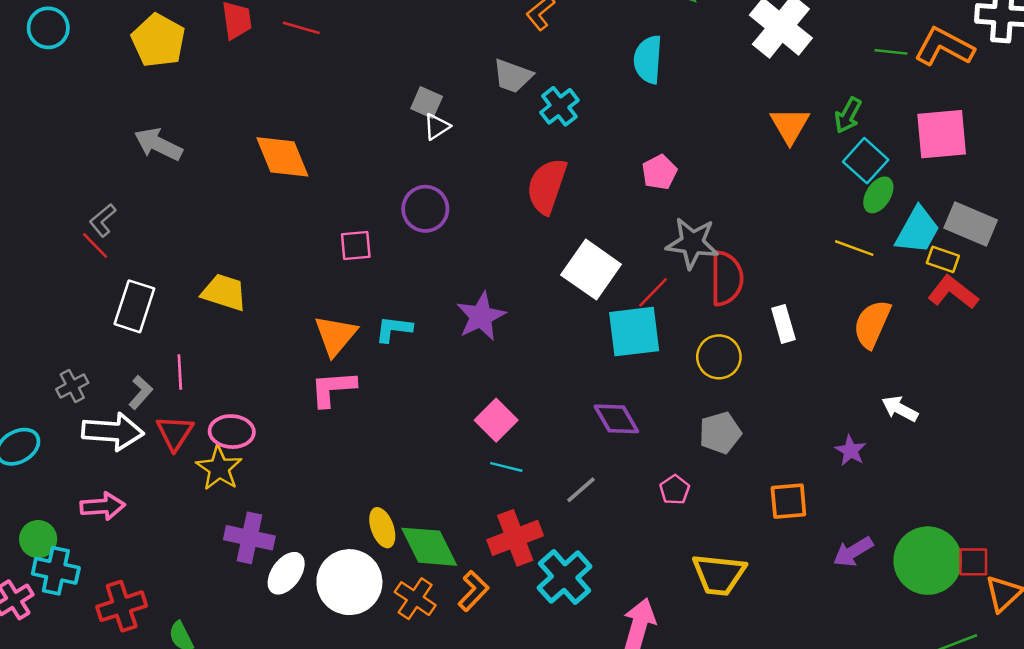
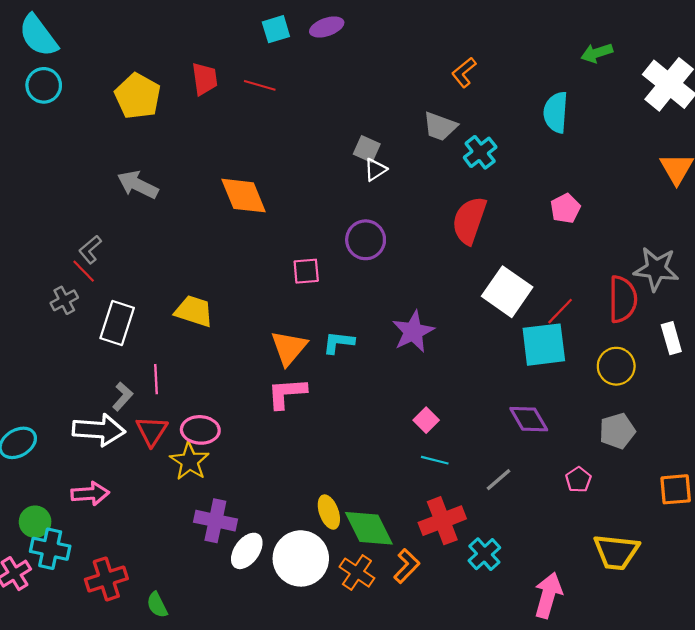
gray star: (692, 243) -> (656, 269), moved
gray cross: (72, 386) -> (64, 300), moved
pink square: (496, 420) -> (426, 420), size x0.7
cyan cross: (565, 577) -> (484, 554), size x0.7

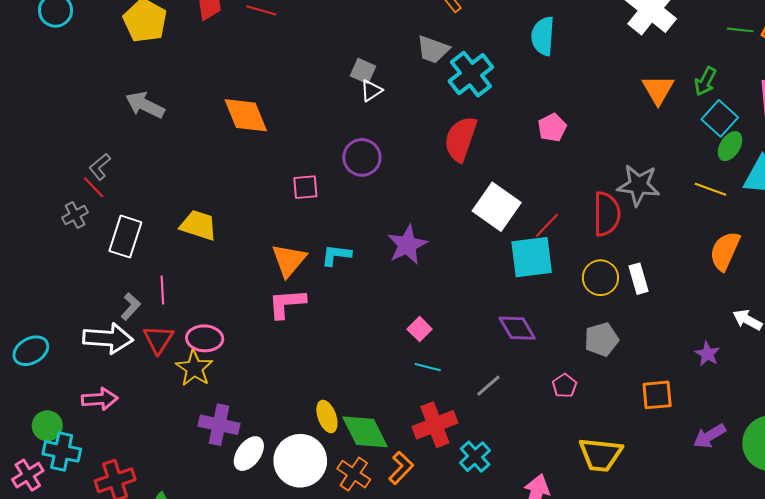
cyan cross: (480, 152) -> (471, 74), size x1.4
white rectangle: (671, 338) -> (639, 279), moved

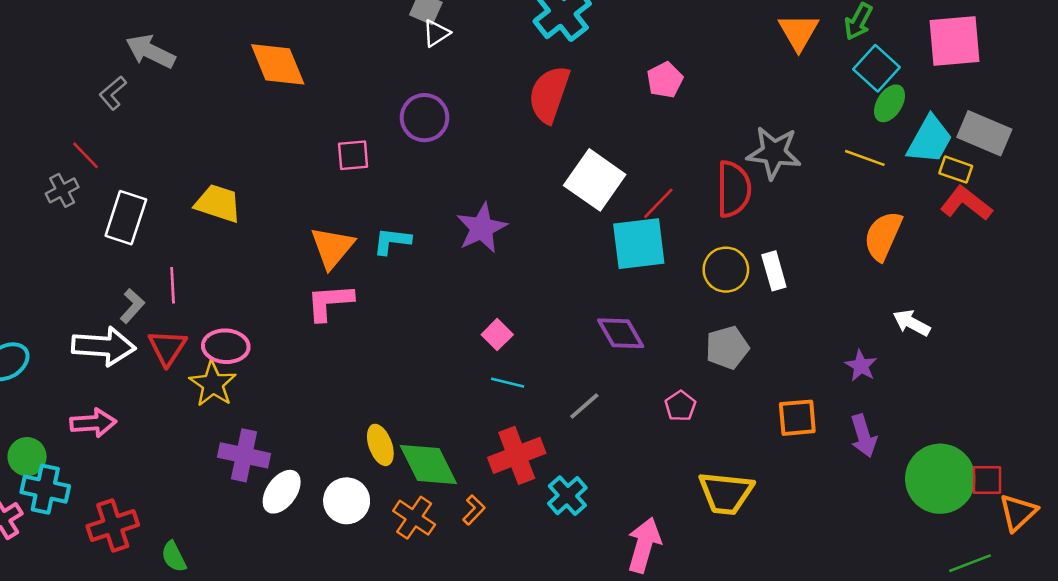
gray L-shape: (100, 167) -> (113, 93), moved
purple arrow: (709, 436) -> (864, 436), moved, turned -76
white circle: (300, 461) -> (347, 501), size x0.7
orange L-shape: (401, 468) -> (474, 510), size x0.7

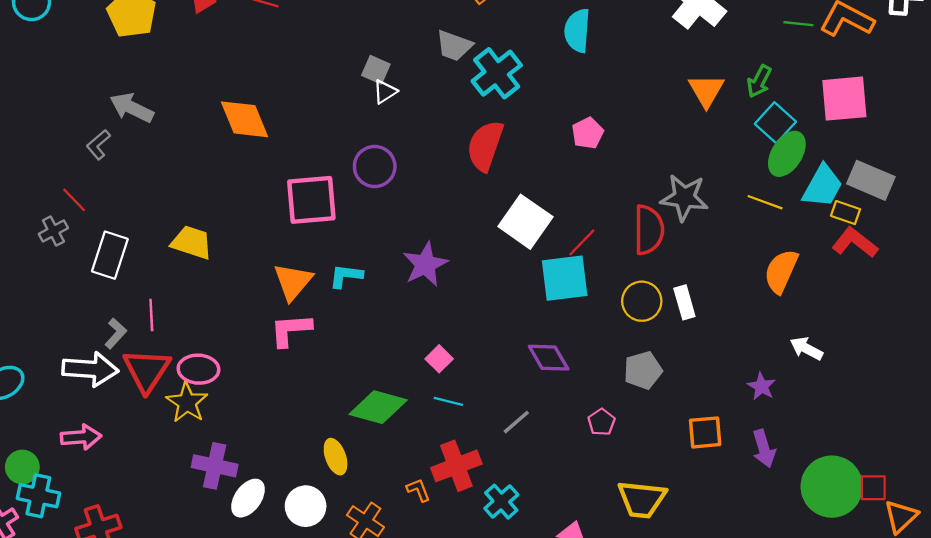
green ellipse: (890, 103) -> (787, 154), size x1.4
pink square: (353, 155) -> (311, 200), size x1.8
red triangle: (167, 348) -> (147, 370), size x1.4
green diamond: (428, 464) -> (378, 407), moved, turned -48
orange L-shape: (474, 510) -> (418, 490), moved, turned -65

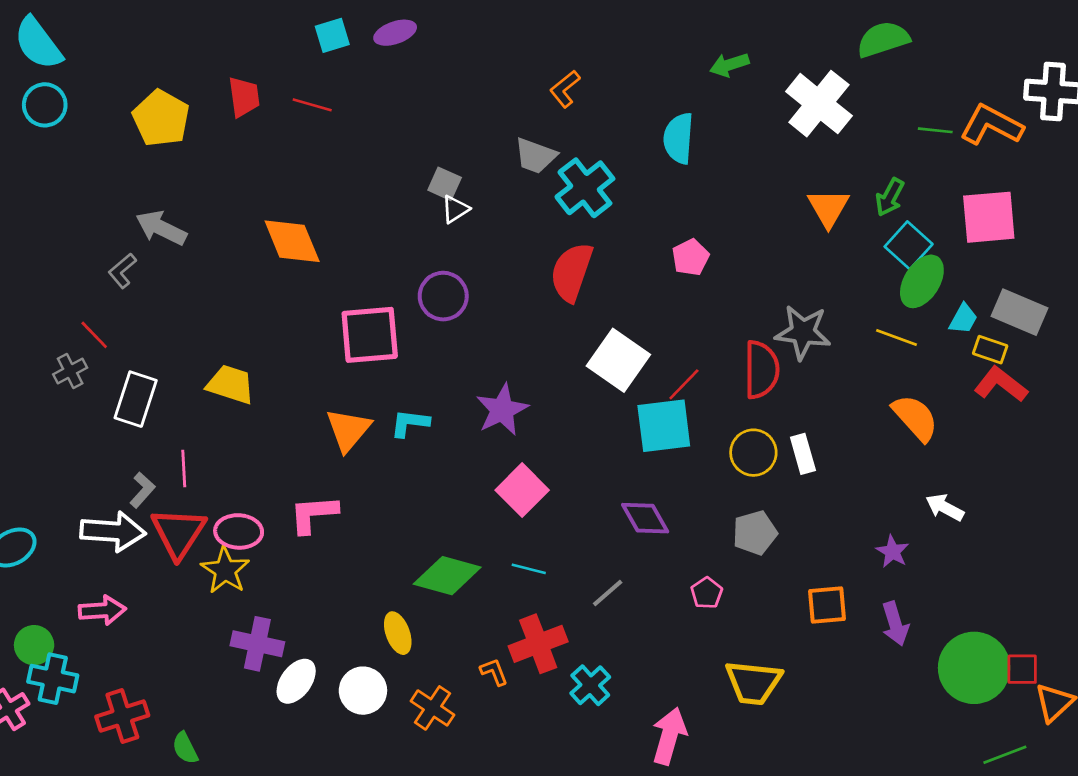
cyan trapezoid: (823, 186) -> (963, 319), size x0.6
orange semicircle: (781, 271) -> (915, 418), turned 114
pink L-shape: (291, 330) -> (313, 514), moved
pink square: (439, 359) -> (522, 490), moved, size x1.6

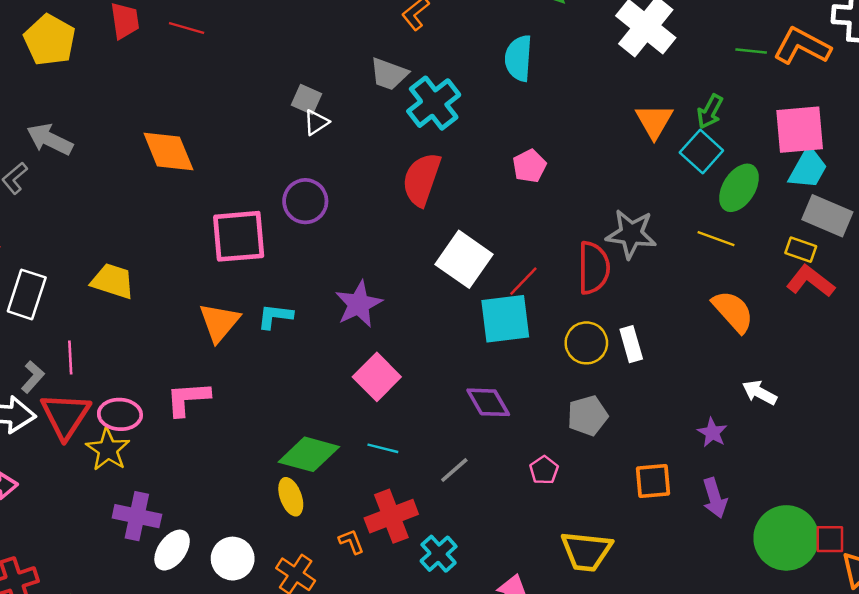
cyan square: (909, 245) -> (701, 151), moved
cyan trapezoid: (963, 319) -> (808, 168), moved, size x1.5
yellow ellipse: (398, 633) -> (291, 497), moved

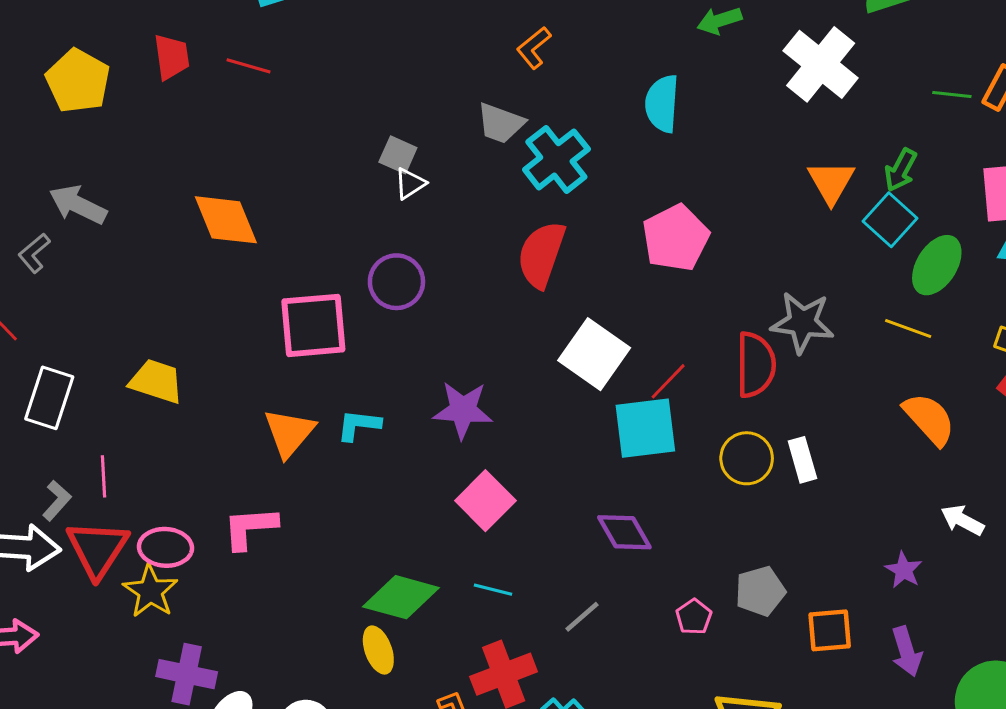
pink pentagon: (529, 166) -> (676, 238), size x1.6
purple star: (359, 304) -> (463, 410), turned 30
gray pentagon: (588, 416) -> (760, 591), moved

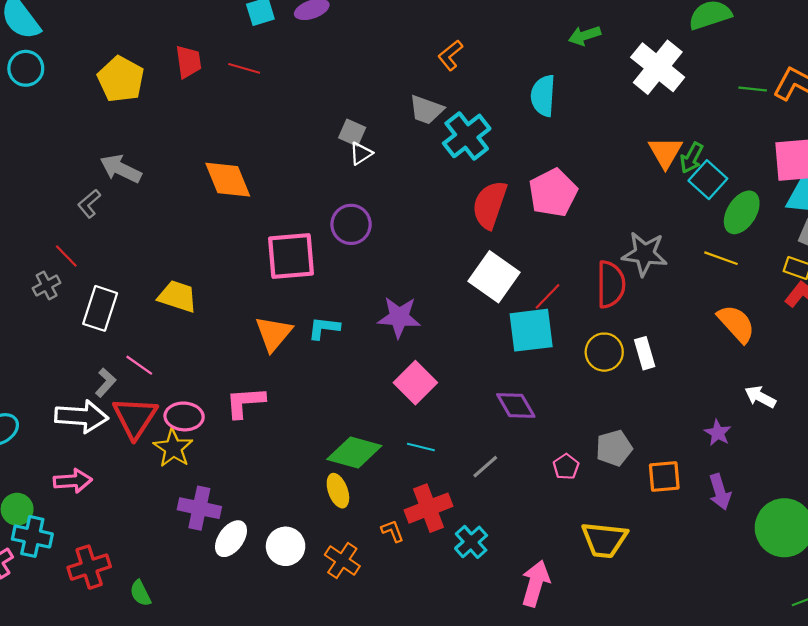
green arrow: (901, 170) -> (692, 158), moved
red semicircle: (541, 255) -> (490, 205), moved
pink line: (104, 476) -> (139, 365), turned -52

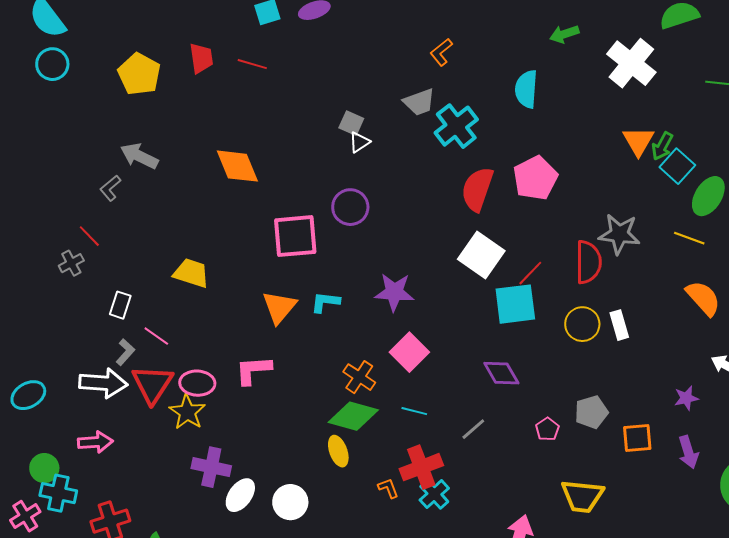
gray trapezoid: (426, 110) -> (419, 102), turned -40
white rectangle: (100, 308) -> (120, 305), moved, size x0.7
purple star: (718, 433) -> (686, 398), turned 30
cyan cross: (471, 542) -> (434, 494), moved
orange cross: (342, 560) -> (359, 377), moved

